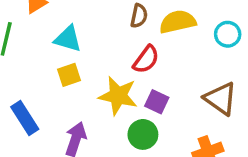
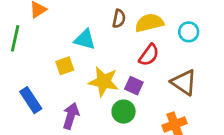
cyan triangle: (68, 39) -> (85, 39), moved
red semicircle: (146, 59) -> (149, 55), moved

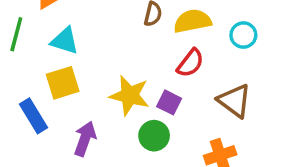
cyan triangle: (85, 39) -> (65, 41), moved
yellow square: (65, 66) -> (63, 83), moved, size x1.4

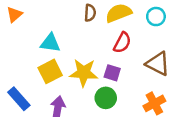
cyan triangle: (65, 41) -> (50, 43), moved
yellow square: (63, 83) -> (50, 71), moved

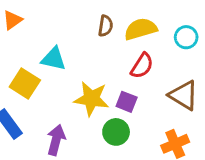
yellow square: (50, 71) -> (25, 83), moved, turned -35

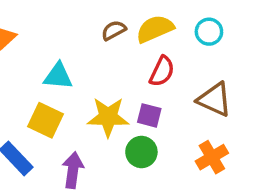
brown semicircle: (106, 26) -> (114, 30), turned -120
yellow square: (25, 83) -> (46, 120), moved

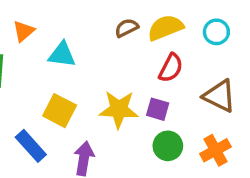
cyan triangle: (58, 76) -> (62, 55), moved
green circle: (141, 152) -> (168, 146), moved

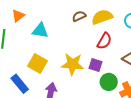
green circle: (168, 146) -> (109, 82), moved

